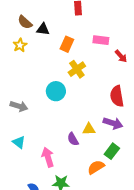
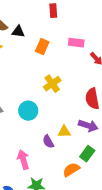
yellow cross: (77, 69) -> (52, 84), moved
cyan circle: (56, 91) -> (28, 111), moved

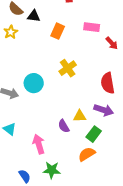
cyan circle: (28, 111) -> (34, 83), moved
green rectangle: (87, 154) -> (94, 134), moved

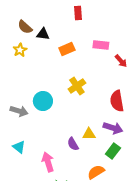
orange rectangle: (58, 31) -> (67, 49), turned 42
green rectangle: (94, 134) -> (113, 151), moved

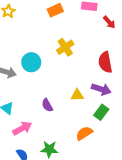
purple semicircle: (73, 144) -> (47, 105), moved
pink arrow: (48, 162) -> (22, 128), moved, turned 78

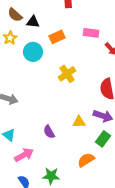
cyan circle: (31, 62) -> (33, 52), moved

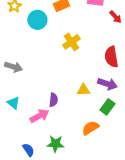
purple semicircle: (49, 132) -> (53, 100), turned -144
pink arrow: (24, 155) -> (39, 116), moved

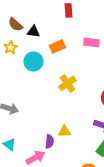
yellow triangle: (83, 90) -> (64, 131), moved

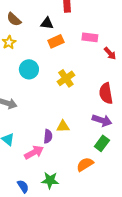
black triangle: (33, 31) -> (47, 23), moved
cyan circle: (33, 61) -> (29, 69), moved

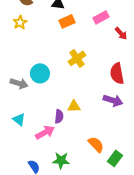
pink rectangle: (90, 37) -> (101, 17), turned -35
cyan circle: (29, 69) -> (40, 73), moved
green rectangle: (102, 143) -> (115, 158), moved
orange semicircle: (85, 164) -> (96, 144), turned 78

